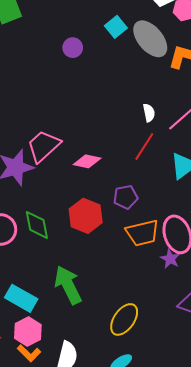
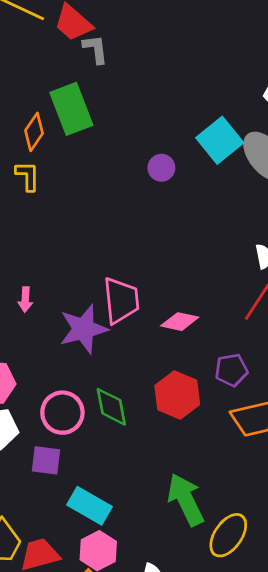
cyan square: (116, 27) -> (220, 140), size x1.5
pink trapezoid: (44, 146) -> (121, 300), turned 126
green arrow: (68, 285) -> (186, 500), moved

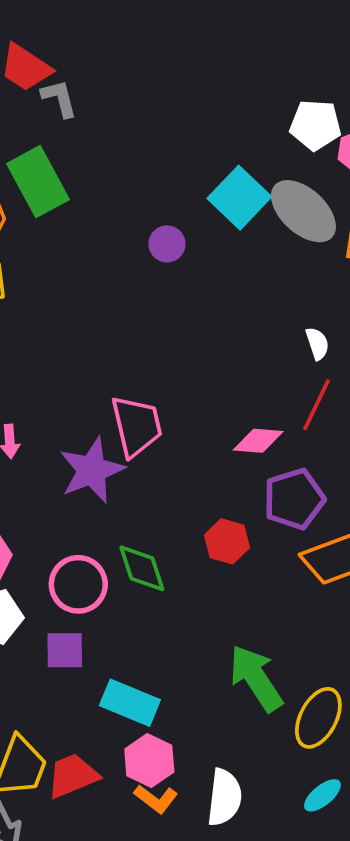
pink diamond: (180, 322) -> (258, 441), moved
purple pentagon: (231, 370) -> (294, 499), size x1.4
red hexagon: (177, 395) -> (227, 541), size x0.7

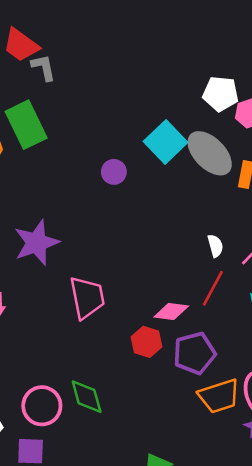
purple star: (92, 470) -> (36, 243), moved
red hexagon: (227, 541) -> (146, 342), moved

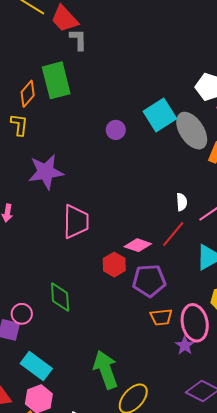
orange trapezoid: (219, 396) -> (161, 317), size x0.7
pink circle: (42, 406) -> (22, 314), moved, size x0.7

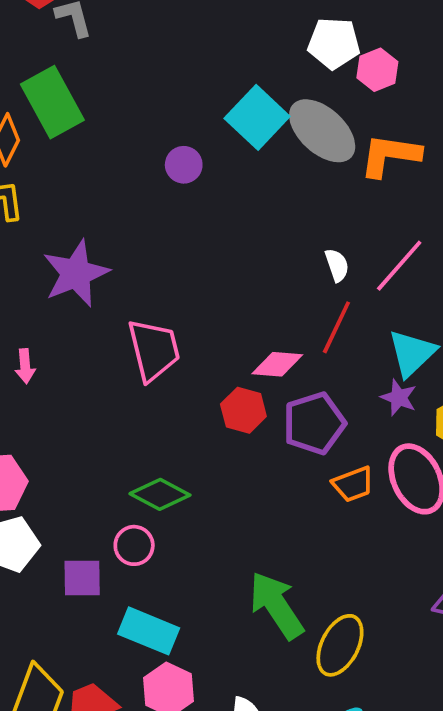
green diamond: (60, 297) -> (160, 494), turned -44
pink circle: (22, 314) -> (134, 545), moved
purple star: (185, 345) -> (399, 398), moved

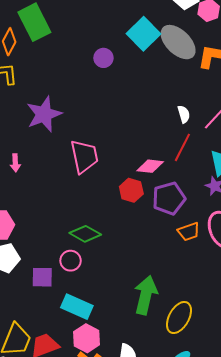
green arrow: (276, 605) -> (146, 295), turned 45

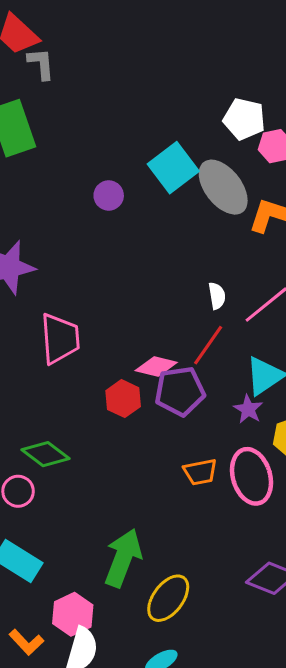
purple pentagon: (169, 198) -> (180, 391), moved
pink hexagon: (87, 338) -> (73, 614), moved

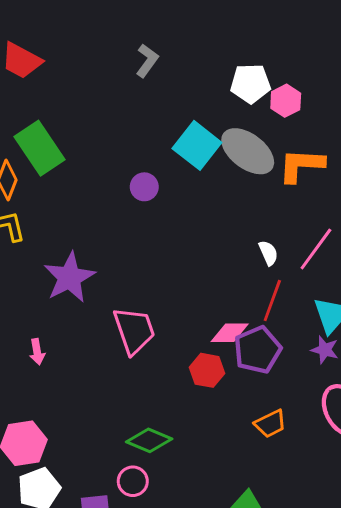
gray L-shape: (41, 64) -> (147, 61), moved, turned 56
orange trapezoid: (200, 472) -> (270, 424), moved

